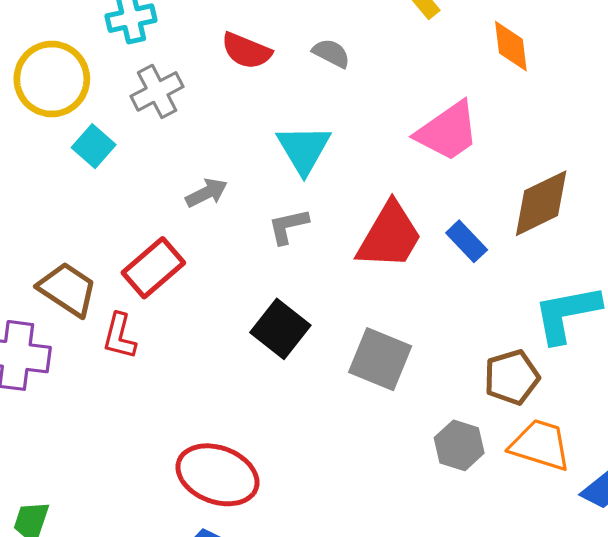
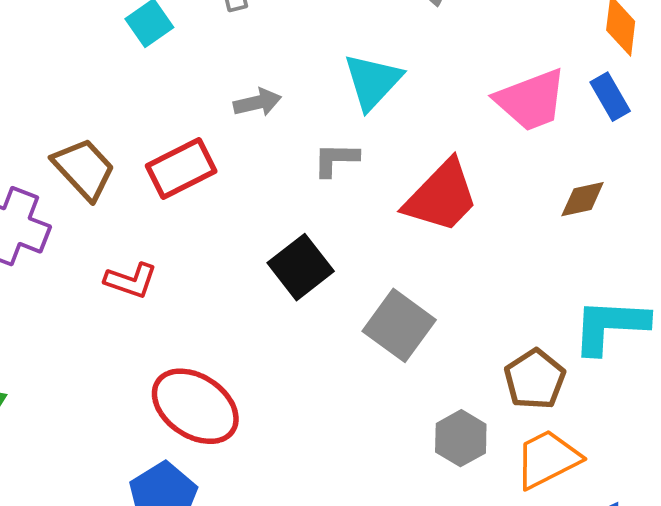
brown diamond: (541, 203) -> (583, 199), moved, size x0.6
blue rectangle: (467, 241) -> (610, 97), moved
red L-shape: (119, 336) -> (131, 281), moved, turned -99
brown pentagon: (512, 377) -> (535, 379), turned -30
orange trapezoid: (540, 445) -> (547, 459), turned -58

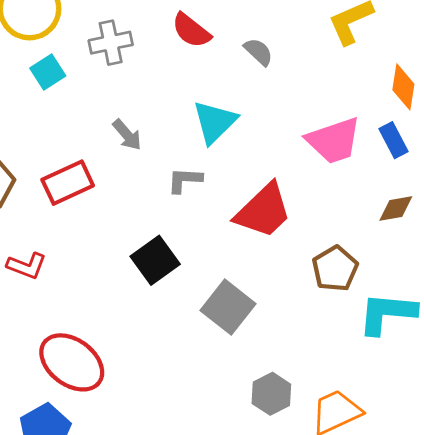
gray arrow: (257, 102) -> (127, 135), turned 60
brown diamond: (583, 199) -> (396, 208), moved
brown pentagon: (535, 379) -> (335, 269), moved

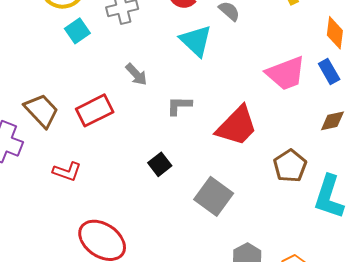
cyan triangle: (215, 122) -> (196, 41), moved, turned -30
black square: (155, 260) -> (160, 164), size x0.7
cyan L-shape: (387, 313) -> (329, 197), turned -75

